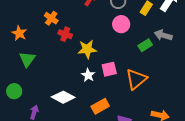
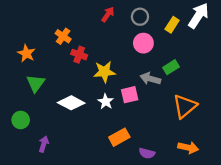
gray arrow: (163, 35) -> (150, 79), moved
orange triangle: (136, 79) -> (185, 106), moved
white diamond: (63, 97) -> (71, 103), moved

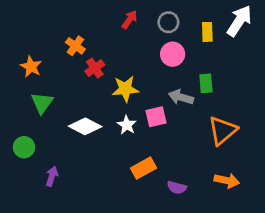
yellow rectangle: (172, 25) -> (207, 32), turned -35
red cross: (79, 55) -> (95, 68), turned 35
green rectangle: (171, 67) -> (206, 83), turned -63

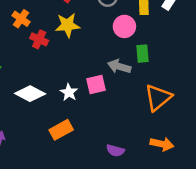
pink circle: (173, 54) -> (124, 26), moved
red cross: (95, 68) -> (39, 39), turned -30
yellow star: (125, 89) -> (68, 25), moved
orange rectangle: (143, 168) -> (61, 130), moved

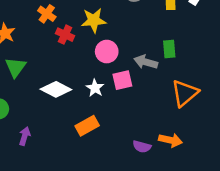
pink circle: (124, 26) -> (107, 52), moved
orange arrow: (162, 144) -> (171, 140), moved

